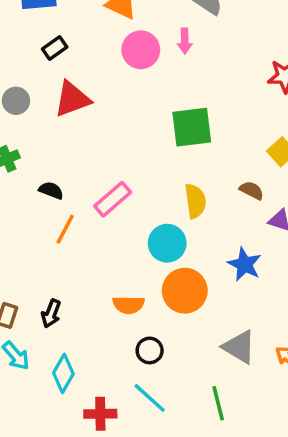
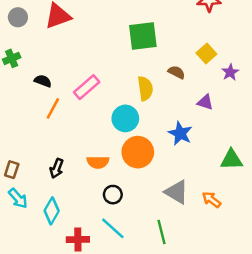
brown semicircle: (252, 190) -> (176, 72), moved
black arrow: (51, 314) -> (57, 168), moved

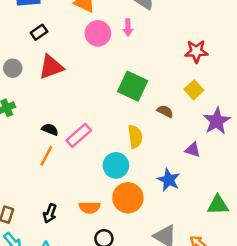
green square: (143, 36) -> (133, 86), turned 32
yellow square: (206, 53) -> (194, 90), moved
brown semicircle: (176, 72) -> (165, 111), moved
purple star: (230, 72) -> (217, 121), size x1.6
black semicircle: (43, 81) -> (50, 129), moved

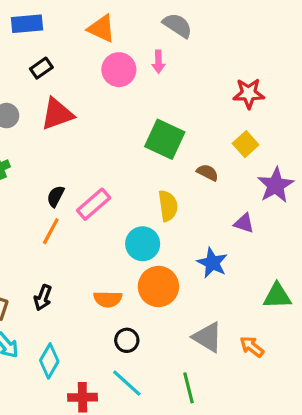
black semicircle: (50, 129) -> (56, 196), turned -84
black arrow: (50, 213) -> (43, 298), moved

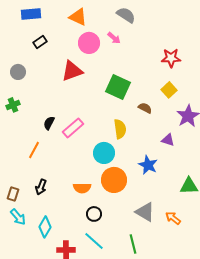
pink arrow: (158, 62) -> (114, 38), turned -48
red triangle: (57, 114) -> (72, 71), moved
orange line: (51, 231) -> (34, 150), moved

